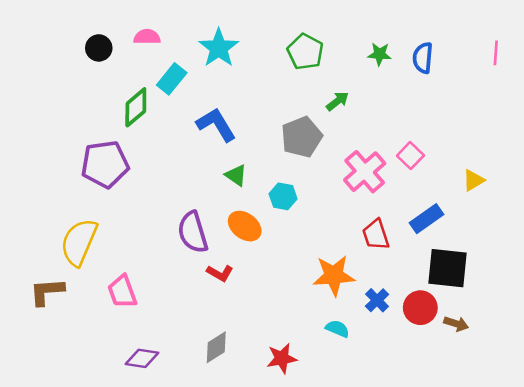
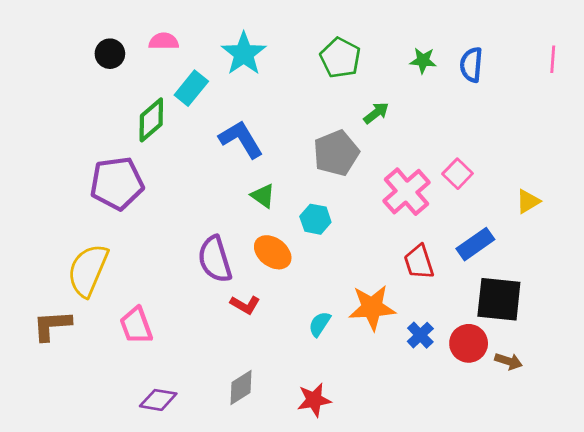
cyan semicircle: (337, 329) -> (320, 324), moved, turned -80

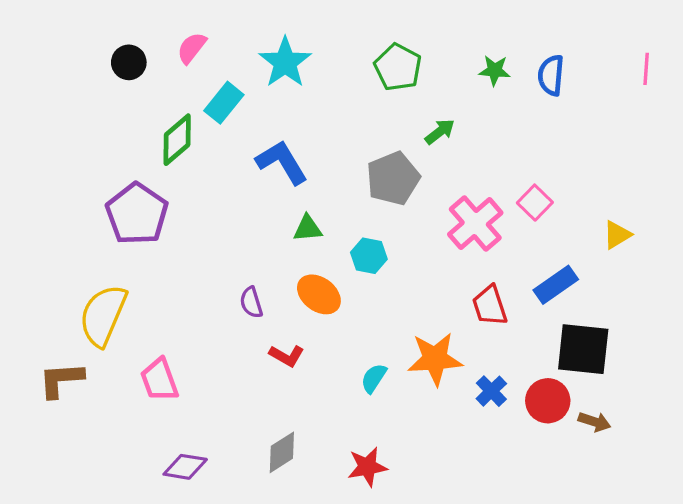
pink semicircle: (164, 41) -> (192, 48), turned -52
purple pentagon: (117, 183) -> (137, 214), turned -30
green triangle: (263, 196) -> (308, 228), turned -40
purple semicircle: (215, 259) -> (251, 302), size x0.6

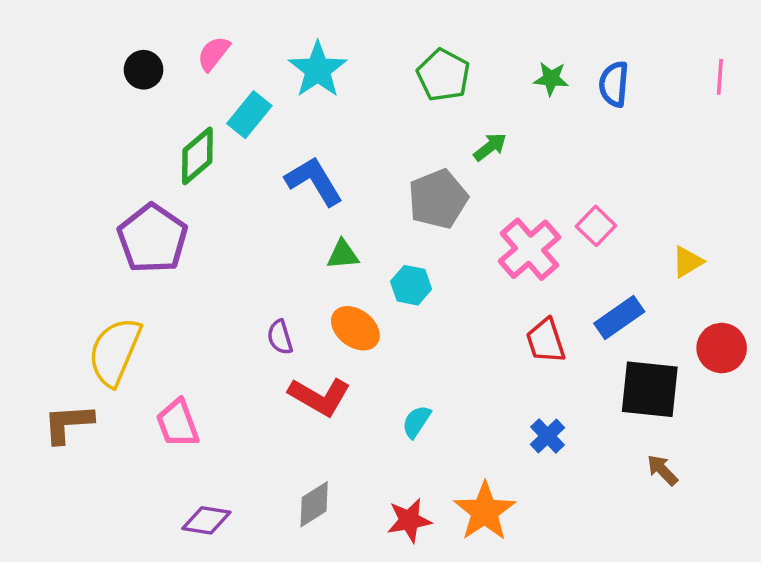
red L-shape: (287, 356) -> (319, 396), size x1.6
orange star: (435, 359) -> (485, 511), moved, turned -30
red circle: (548, 401) -> (722, 348), moved
brown arrow: (594, 422) -> (662, 470), turned -152

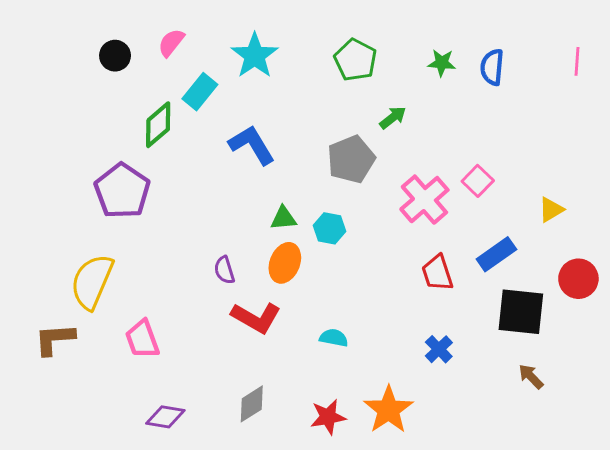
green triangle: (343, 255) -> (283, 218), moved
orange ellipse: (355, 328) -> (285, 263), turned 75
cyan semicircle: (416, 422) -> (334, 338), turned 68

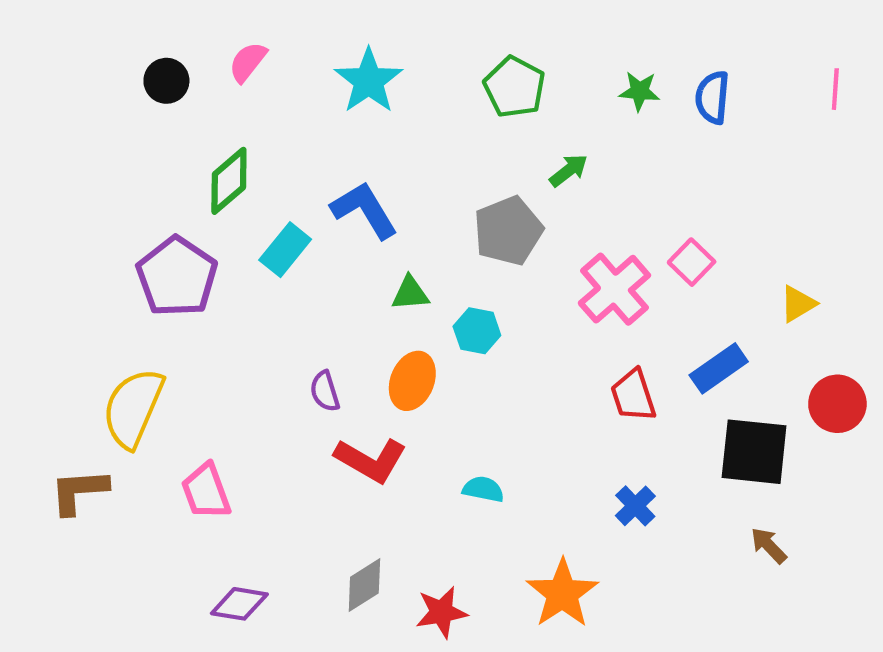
cyan rectangle: (200, 92) -> (285, 250), moved
green triangle: (283, 218) -> (410, 293), moved
red star: (328, 417) -> (442, 612), moved

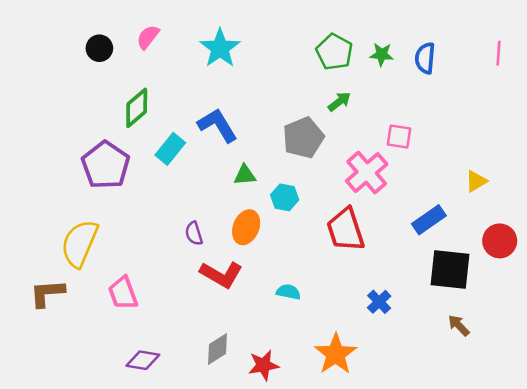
green pentagon: (514, 87) -> (334, 52), moved
pink square: (692, 262) -> (399, 136), moved, turned -35
red trapezoid: (633, 395) -> (346, 230), moved, size x1.4

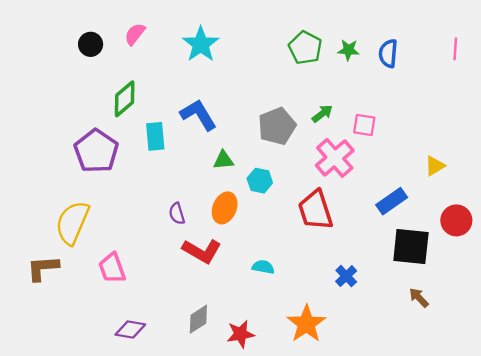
green arrow: (339, 102) -> (322, 114), moved
cyan rectangle: (170, 149) -> (155, 136), turned -44

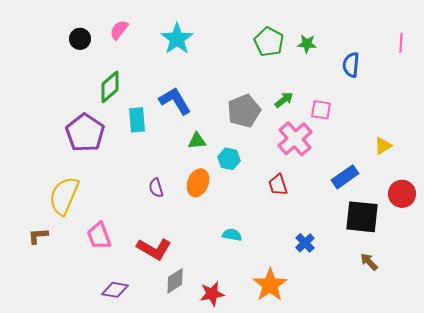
blue semicircle: (388, 53) -> (351, 65), moved
red trapezoid: (315, 210) -> (278, 185), size x0.6
red L-shape: (202, 251) -> (154, 249), moved
brown L-shape: (43, 268) -> (38, 236), size x0.7

